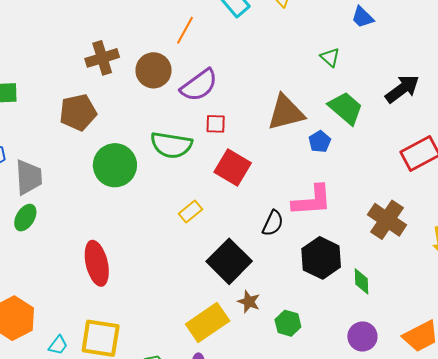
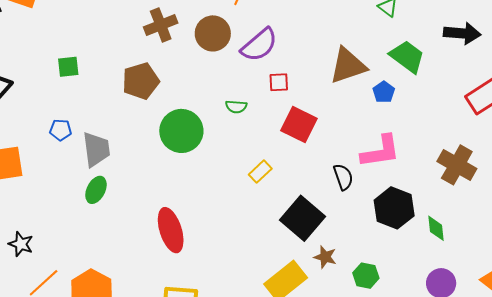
black arrow: (402, 89) -> (462, 33), turned 45
green semicircle: (171, 145) -> (236, 107), size x0.5
black semicircle: (273, 223) -> (343, 177), turned -40

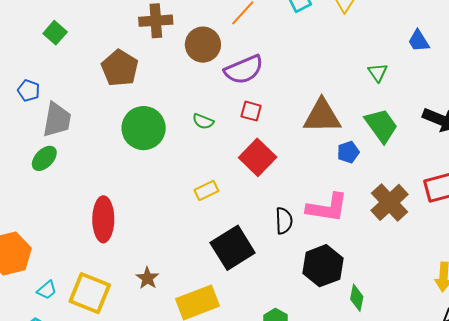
green square: (68, 67) -> (55, 33), turned 30
brown pentagon: (141, 81) -> (120, 68), turned 30
brown cross: (457, 165) -> (390, 202), moved
brown star: (325, 257) -> (147, 278), moved

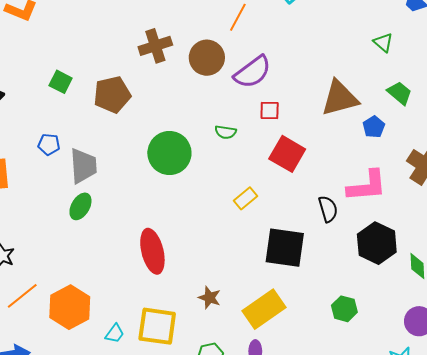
brown pentagon: (120, 68) -> (112, 95), moved, turned -30
green trapezoid: (381, 126) -> (399, 93), size x0.7
black square: (233, 248) -> (285, 248), turned -36

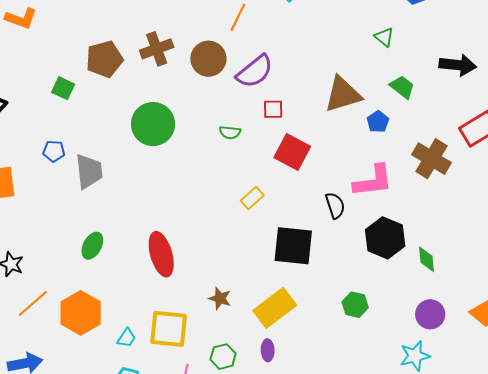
brown pentagon: (112, 95) -> (105, 59), moved
green circle: (169, 153) -> (153, 124), moved
green ellipse: (80, 206) -> (92, 246), moved

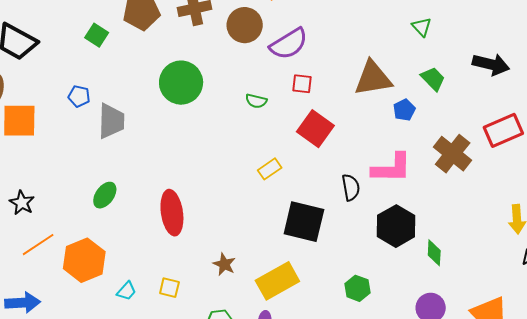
yellow square: (169, 329) -> (169, 288), size x0.5

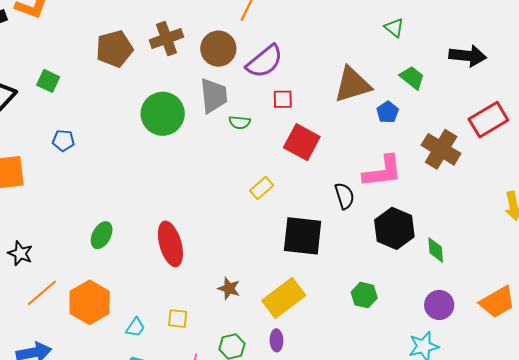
green square: (97, 35) -> (48, 81), moved
gray trapezoid: (111, 121) -> (214, 96), moved

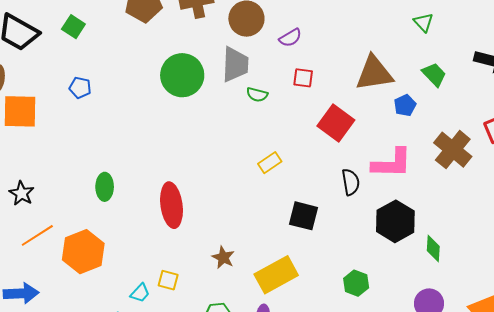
purple semicircle: (265, 61) -> (290, 38), size x0.6
red square: (302, 142) -> (336, 123), moved
green ellipse: (102, 235) -> (105, 187), turned -36
black square: (303, 236) -> (303, 216), size x0.7
cyan trapezoid: (135, 327) -> (140, 293), moved

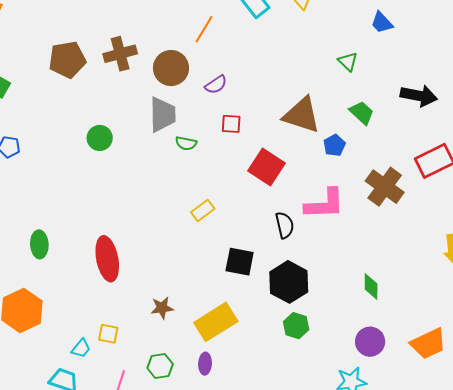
brown triangle: (374, 73) -> (302, 115), turned 30
green circle: (182, 75) -> (100, 138), moved, size x0.6
black hexagon: (395, 221) -> (289, 282), moved
brown star: (223, 257) -> (162, 308), turned -30

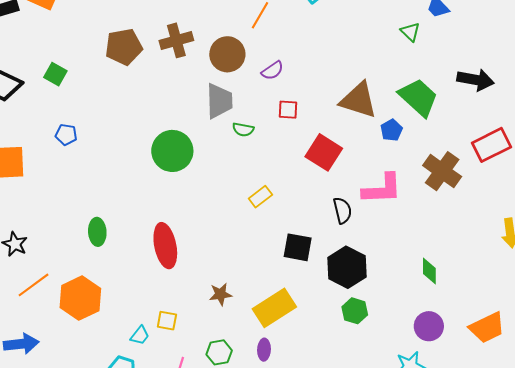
green triangle: (348, 61) -> (410, 32), moved
green trapezoid: (362, 113) -> (418, 97), size x1.6
green circle: (100, 138) -> (172, 151), moved, size x1.6

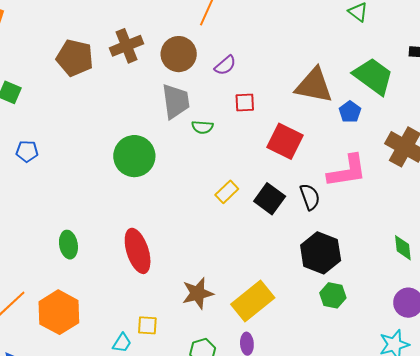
brown pentagon: (124, 47) -> (75, 58), turned 30
black square: (298, 247) -> (270, 199), moved, turned 32
brown star: (220, 294) -> (198, 293), size x1.4

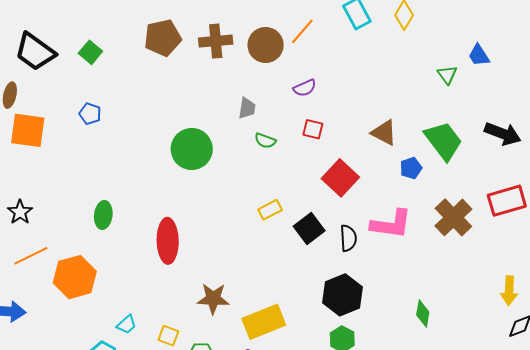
brown circle: (179, 54) -> (266, 45), moved
brown pentagon: (75, 58) -> (163, 38), turned 30
brown triangle: (314, 85) -> (384, 133), size x0.7
gray trapezoid: (176, 101) -> (247, 108), size x0.6
yellow square: (147, 325) -> (168, 336), moved

